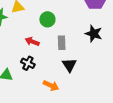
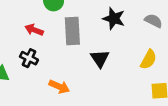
gray rectangle: (62, 43) -> (72, 31), size x1.5
black triangle: (69, 65) -> (100, 59), moved

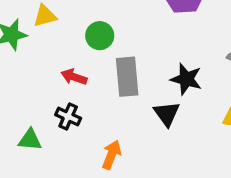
black star: (114, 19) -> (186, 79), moved
orange arrow: (59, 87) -> (112, 155), turned -90

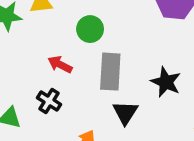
black triangle: (167, 114) -> (125, 113), moved

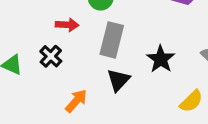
red arrow: (60, 64) -> (67, 25), turned 145

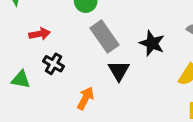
red arrow: (67, 25) -> (40, 34), moved
gray rectangle: (112, 40) -> (104, 36), turned -36

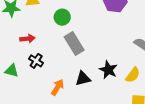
black star: (152, 43) -> (108, 70), moved
black triangle: (119, 71) -> (83, 79), moved, turned 42

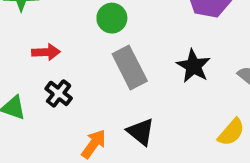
black star: (108, 70) -> (193, 66), moved
black triangle: (83, 79) -> (141, 132), turned 49

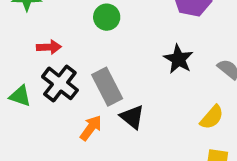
gray rectangle: (130, 67) -> (107, 87), moved
black cross: (59, 93) -> (60, 83), size x1.5

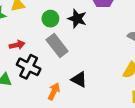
black star: (178, 59) -> (77, 19), moved
gray rectangle: (107, 87) -> (57, 46), moved

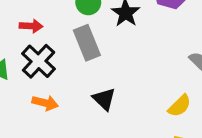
orange arrow: (54, 91) -> (45, 103), moved, turned 63

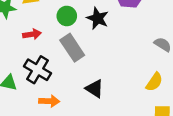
red arrow: (31, 26) -> (32, 34), moved

